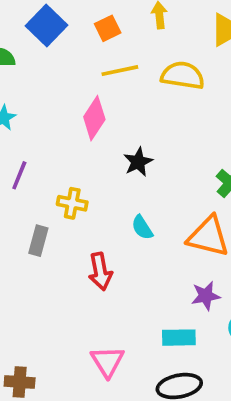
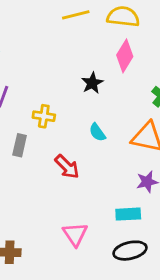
pink diamond: (94, 118) -> (125, 56), moved
red arrow: (100, 271) -> (67, 167), turned -32

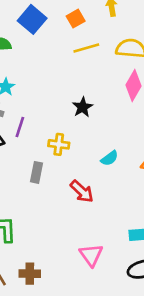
black star: (92, 83) -> (83, 107), moved
cyan semicircle: (97, 132) -> (110, 158), turned -90

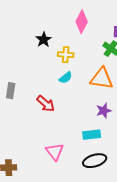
yellow cross: (59, 144) -> (66, 55), moved

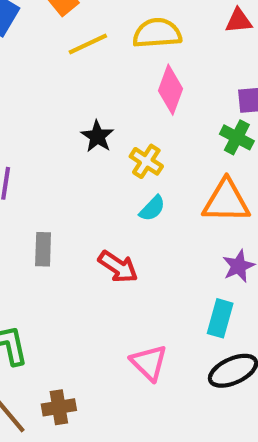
yellow cross: (66, 55) -> (146, 161), turned 35
cyan rectangle: (92, 135) -> (220, 318), turned -60

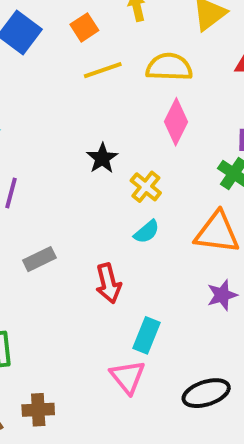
gray rectangle: (43, 249) -> (39, 259), turned 56
red arrow: (118, 267) -> (108, 283), turned 36
cyan rectangle: (220, 318) -> (146, 335), moved

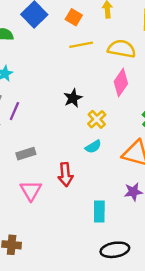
orange square: (84, 27) -> (74, 17), turned -35
cyan rectangle: (146, 335) -> (99, 211), moved, turned -30
pink triangle: (128, 377) -> (31, 191), moved

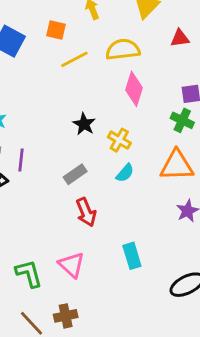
gray rectangle: (26, 154) -> (75, 174), moved
red arrow: (65, 174) -> (86, 212), moved
pink triangle: (31, 191) -> (72, 265), moved
cyan rectangle: (99, 211) -> (132, 256), moved

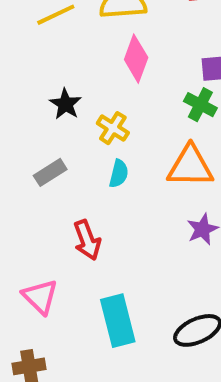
cyan semicircle: (125, 173) -> (119, 174), turned -30
red arrow: (86, 212) -> (87, 240), moved
cyan rectangle: (132, 256) -> (118, 321), moved, size x1.4

